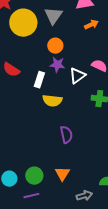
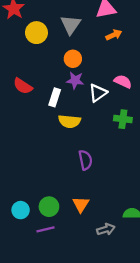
yellow circle: (23, 23) -> (36, 33), size x0.7

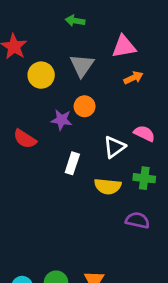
purple star: (75, 80) -> (61, 120), moved
white rectangle: (55, 97) -> (72, 163), moved
yellow semicircle: (69, 121) -> (108, 186), moved
purple semicircle: (85, 160) -> (137, 220), moved, turned -66

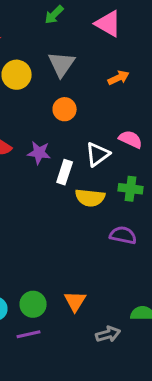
green arrow: (75, 21) -> (54, 15), turned -54
pink triangle: (124, 47) -> (108, 24), moved, turned 40
purple star: (61, 120) -> (39, 153), moved
white rectangle: (72, 163) -> (65, 172), moved

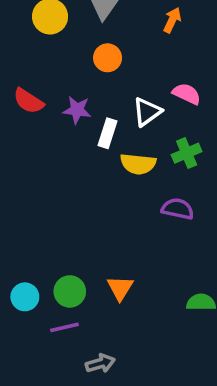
orange arrow: (119, 78) -> (172, 20), turned -40
green cross: (131, 189) -> (187, 153), turned -30
gray arrow: (108, 334) -> (100, 363), moved

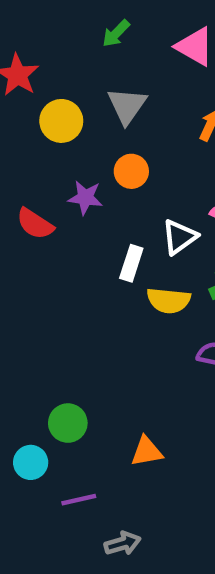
purple star: (77, 110) -> (85, 198), moved
orange triangle: (120, 288) -> (147, 451), turned 48
green circle: (70, 291) -> (68, 423), moved

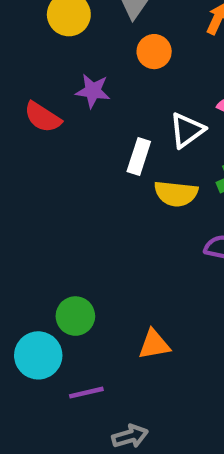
orange circle: (131, 171) -> (154, 52), moved
cyan circle: (31, 462) -> (38, 355), size x1.4

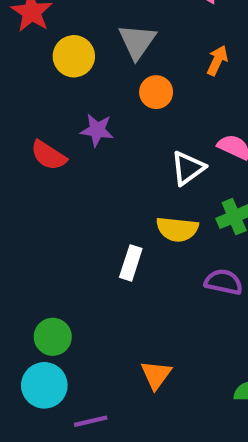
white rectangle: (139, 156) -> (131, 263), moved
green circle: (75, 316) -> (53, 337), moved
orange triangle: (154, 344) -> (156, 375), turned -44

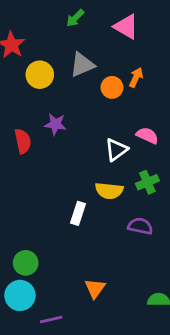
gray triangle: (137, 41) -> (82, 65), turned 32
orange circle: (156, 92) -> (112, 87), moved
red semicircle: (49, 155) -> (23, 141), turned -135

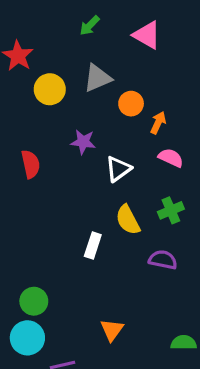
orange arrow: (136, 77) -> (158, 123), moved
purple star: (55, 124) -> (83, 142), moved
white triangle: (116, 150) -> (118, 169), moved
yellow semicircle: (109, 191) -> (128, 220), turned 56

